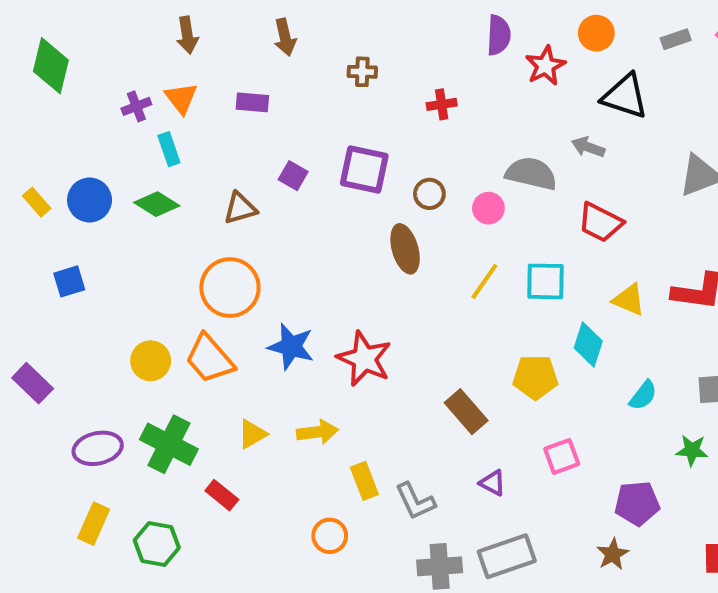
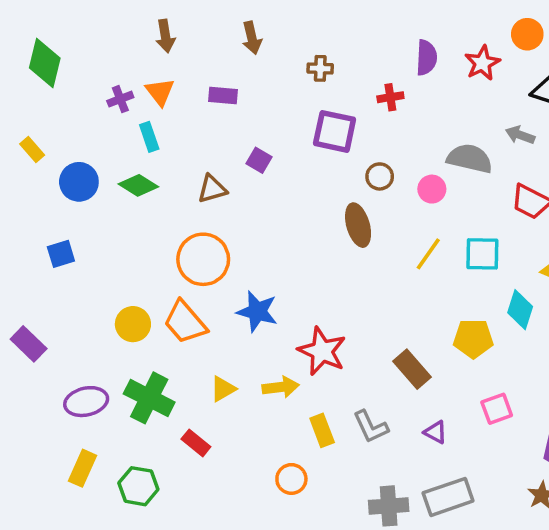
purple semicircle: (499, 35) -> (426, 58), moved
purple square: (364, 169) -> (335, 131), moved
yellow rectangle: (37, 202) -> (32, 149), moved
red star: (364, 359) -> (322, 351), moved
gray L-shape: (415, 501) -> (371, 427), moved

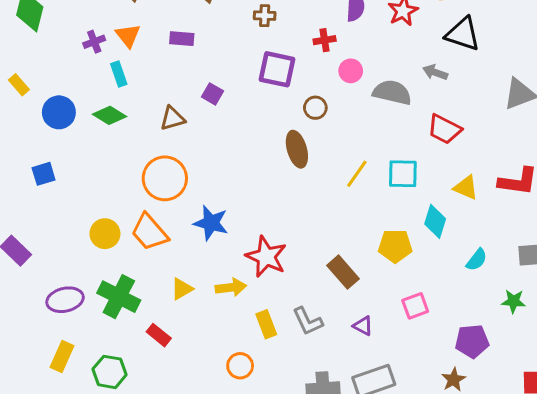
pink circle: (432, 189) -> (351, 71), moved

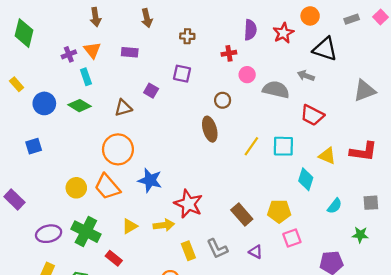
purple square: (277, 69) -> (182, 74), moved, size x0.7
yellow pentagon: (395, 246) -> (279, 211), moved

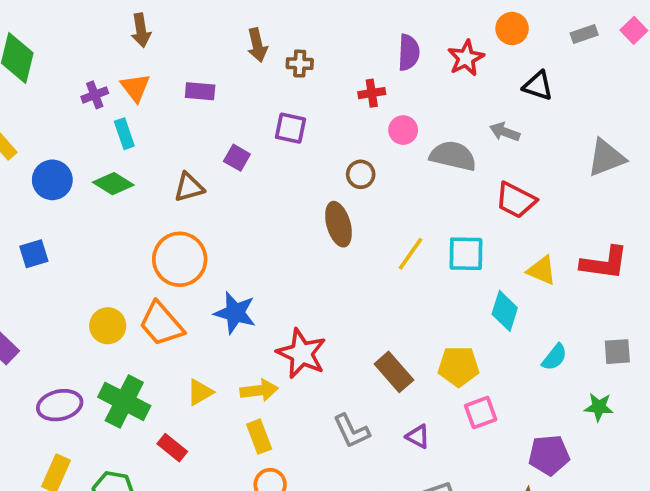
brown arrow: (147, 18) -> (257, 45), moved
black triangle: (325, 49) -> (538, 86), size x0.7
yellow rectangle: (188, 251) -> (259, 437), moved

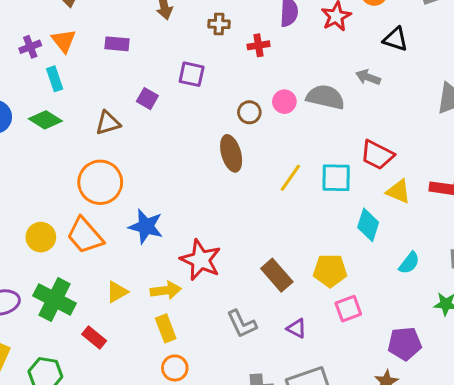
brown cross: (300, 64) -> (219, 24), moved
pink circle: (403, 130) -> (284, 102), moved
red trapezoid: (516, 200) -> (377, 155), moved

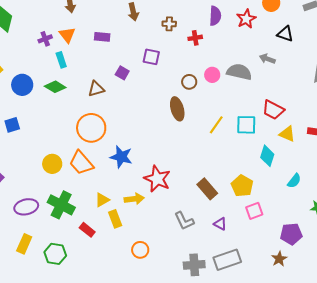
yellow pentagon: (330, 271) -> (242, 186), turned 30
yellow rectangle: (166, 328) -> (115, 219), moved

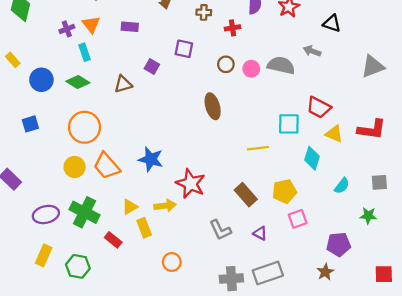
brown circle: (189, 82) -> (226, 64), moved
yellow line: (216, 125) -> (258, 148), moved, turned 48
orange circle: (91, 128) -> (84, 127), moved
yellow pentagon: (242, 186) -> (284, 191), turned 30

